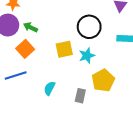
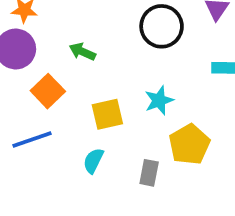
green arrow: (30, 27) -> (82, 52), moved
black circle: (89, 27) -> (162, 26), moved
yellow square: (64, 49) -> (107, 114), moved

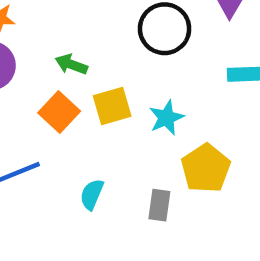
orange square: (48, 91) -> (59, 112), moved
yellow square: (107, 114) -> (112, 106), moved

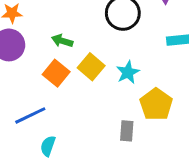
yellow square: (112, 106) -> (91, 67), turned -30
cyan semicircle: (92, 194) -> (48, 146), moved

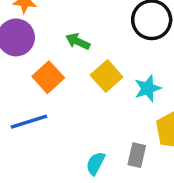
orange square: (56, 73) -> (48, 77), moved
cyan semicircle: (48, 146) -> (96, 163), moved

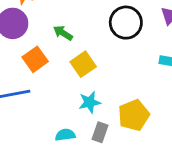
cyan star: (148, 88) -> (90, 102), moved
cyan semicircle: (96, 163) -> (65, 135), turned 48

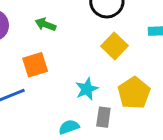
orange square: (35, 59) -> (35, 65), moved, turned 30
yellow square: (83, 64) -> (114, 46), moved

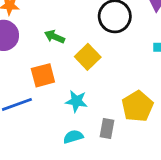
yellow square: (114, 46) -> (88, 57), moved
cyan star: (87, 89) -> (76, 101), moved, turned 30

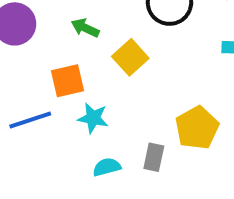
cyan star: (76, 101) -> (93, 118), moved

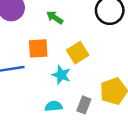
yellow square: (130, 57) -> (78, 53), moved
cyan star: (93, 118) -> (61, 75), moved

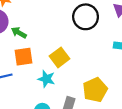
green arrow: (55, 17) -> (19, 33), moved

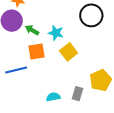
cyan star: (46, 79) -> (56, 33), moved

